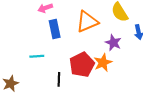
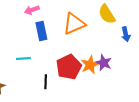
purple star: (113, 43) -> (104, 63), moved

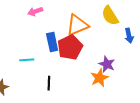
blue rectangle: (41, 31) -> (52, 42), moved
orange star: (90, 65) -> (99, 78), moved
red pentagon: (69, 67) -> (70, 47), moved

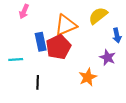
pink arrow: (35, 11) -> (24, 11), turned -48
yellow semicircle: (110, 16) -> (98, 16), turned 84
purple star: (107, 64) -> (107, 57), moved

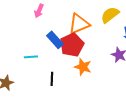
blue rectangle: (41, 42) -> (55, 40), turned -30
orange star: (88, 77) -> (83, 67), moved, turned -30

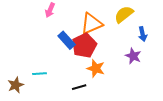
cyan line: (31, 57) -> (40, 74), moved
black line: (52, 79) -> (79, 87), moved, turned 72

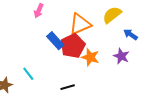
blue arrow: (143, 34) -> (131, 34), turned 136
orange star: (96, 68) -> (90, 57), moved
cyan line: (40, 74) -> (28, 74), turned 56

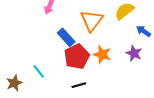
orange triangle: (80, 24) -> (92, 20), turned -30
red pentagon: (73, 46) -> (77, 57), moved

